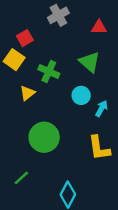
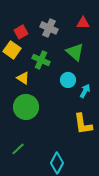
gray cross: (58, 15) -> (49, 28), moved, turned -36
yellow triangle: (27, 93) -> (23, 78), turned -48
green circle: (44, 137) -> (26, 107), moved

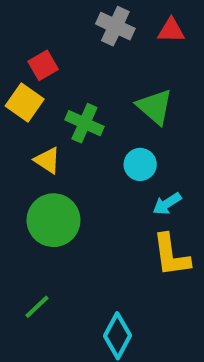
red triangle: (83, 23) -> (171, 30), moved
gray cross: (49, 28) -> (115, 26), moved
cyan arrow: (85, 91) -> (167, 204), moved, turned -152

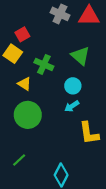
red triangle: (171, 30) -> (89, 16), size x1.5
cyan arrow: (167, 204) -> (72, 106), moved

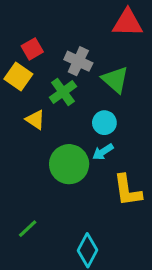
gray cross: (60, 14) -> (78, 61), moved
green cross: (44, 64) -> (63, 92), turned 30
green circle: (28, 115) -> (69, 164), moved

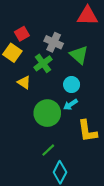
green line: (28, 229) -> (48, 150), moved

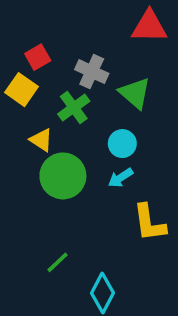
green circle: (47, 113) -> (63, 176), moved
green line: (48, 150) -> (57, 262), moved

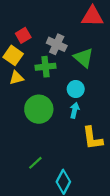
green cross: (74, 108) -> (45, 67), turned 30
yellow triangle: (41, 140) -> (16, 78), moved, turned -48
cyan arrow: (121, 178) -> (75, 110), turned 136

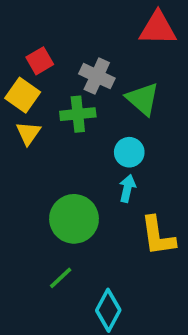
yellow triangle: (16, 78) -> (28, 133), turned -40
green circle: (39, 109) -> (74, 219), moved

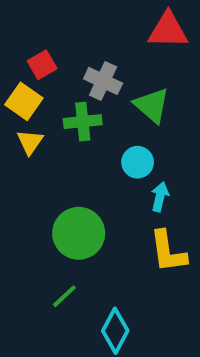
cyan arrow: (127, 188) -> (160, 197), moved

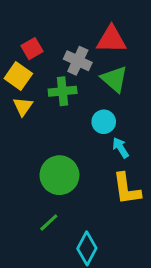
red triangle: (168, 30) -> (111, 39), moved
cyan arrow: (160, 197) -> (120, 148), turned -45

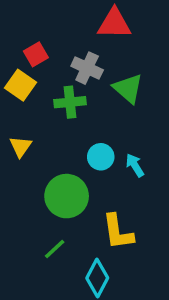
red triangle: (111, 39) -> (114, 24), moved
yellow triangle: (23, 106) -> (20, 147), moved
cyan circle: (104, 122) -> (101, 157), moved
yellow L-shape: (127, 189) -> (118, 232), moved

